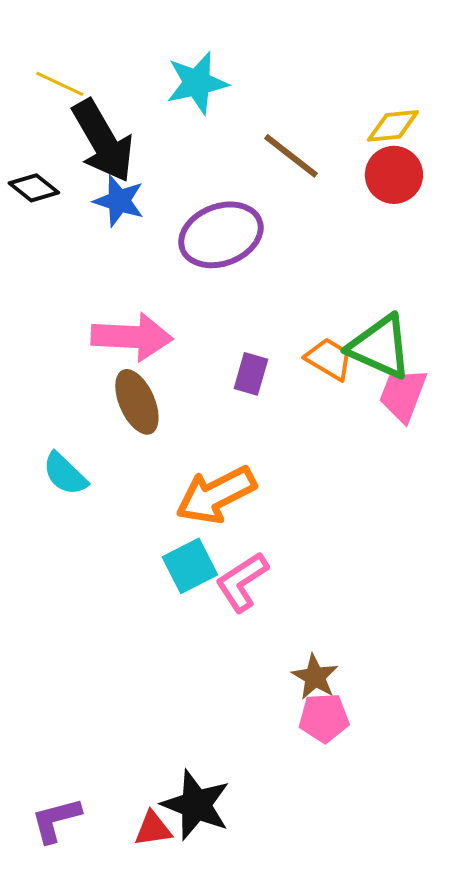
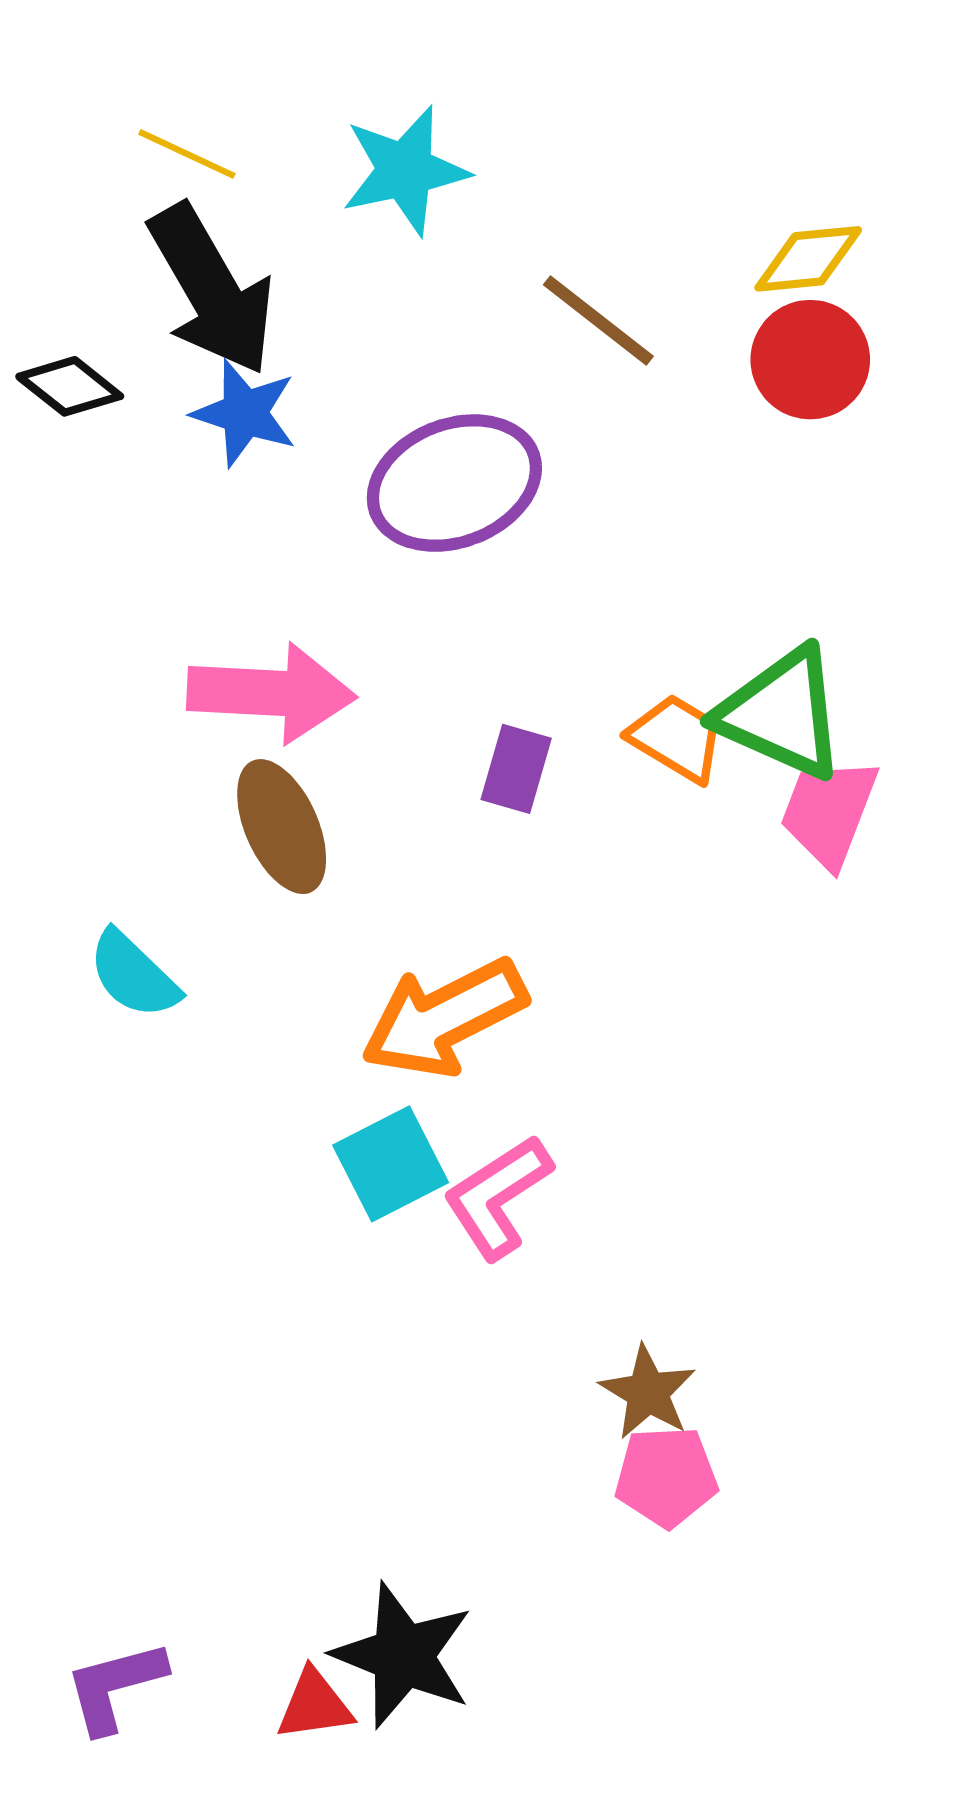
yellow line: (60, 84) -> (187, 154), moved

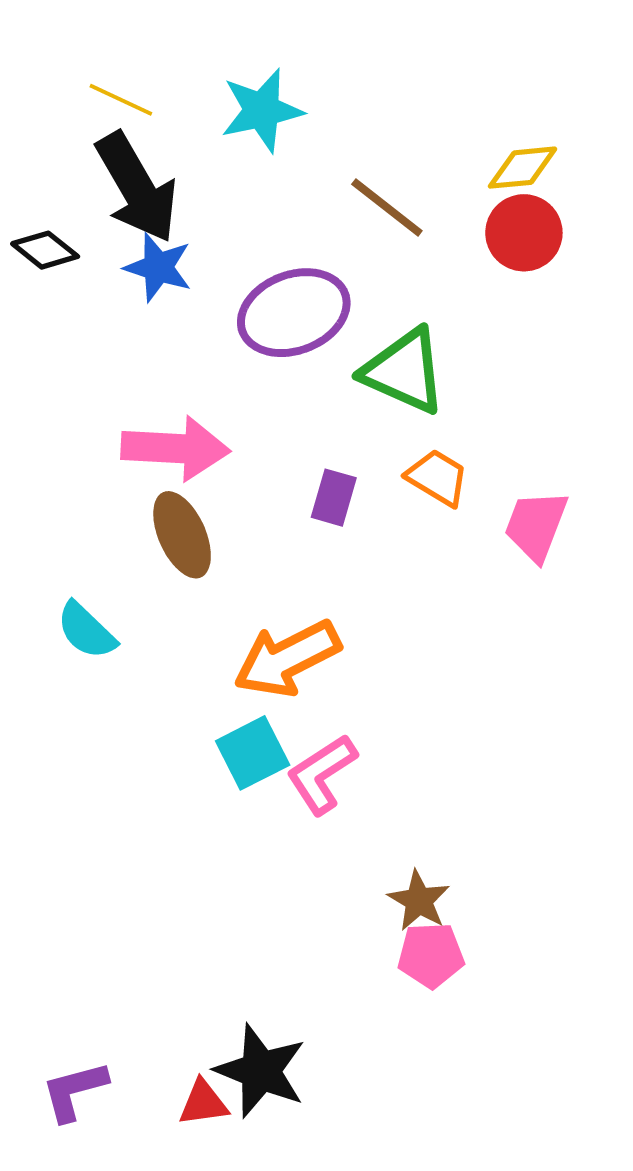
green triangle: (781, 713) -> (404, 371), moved

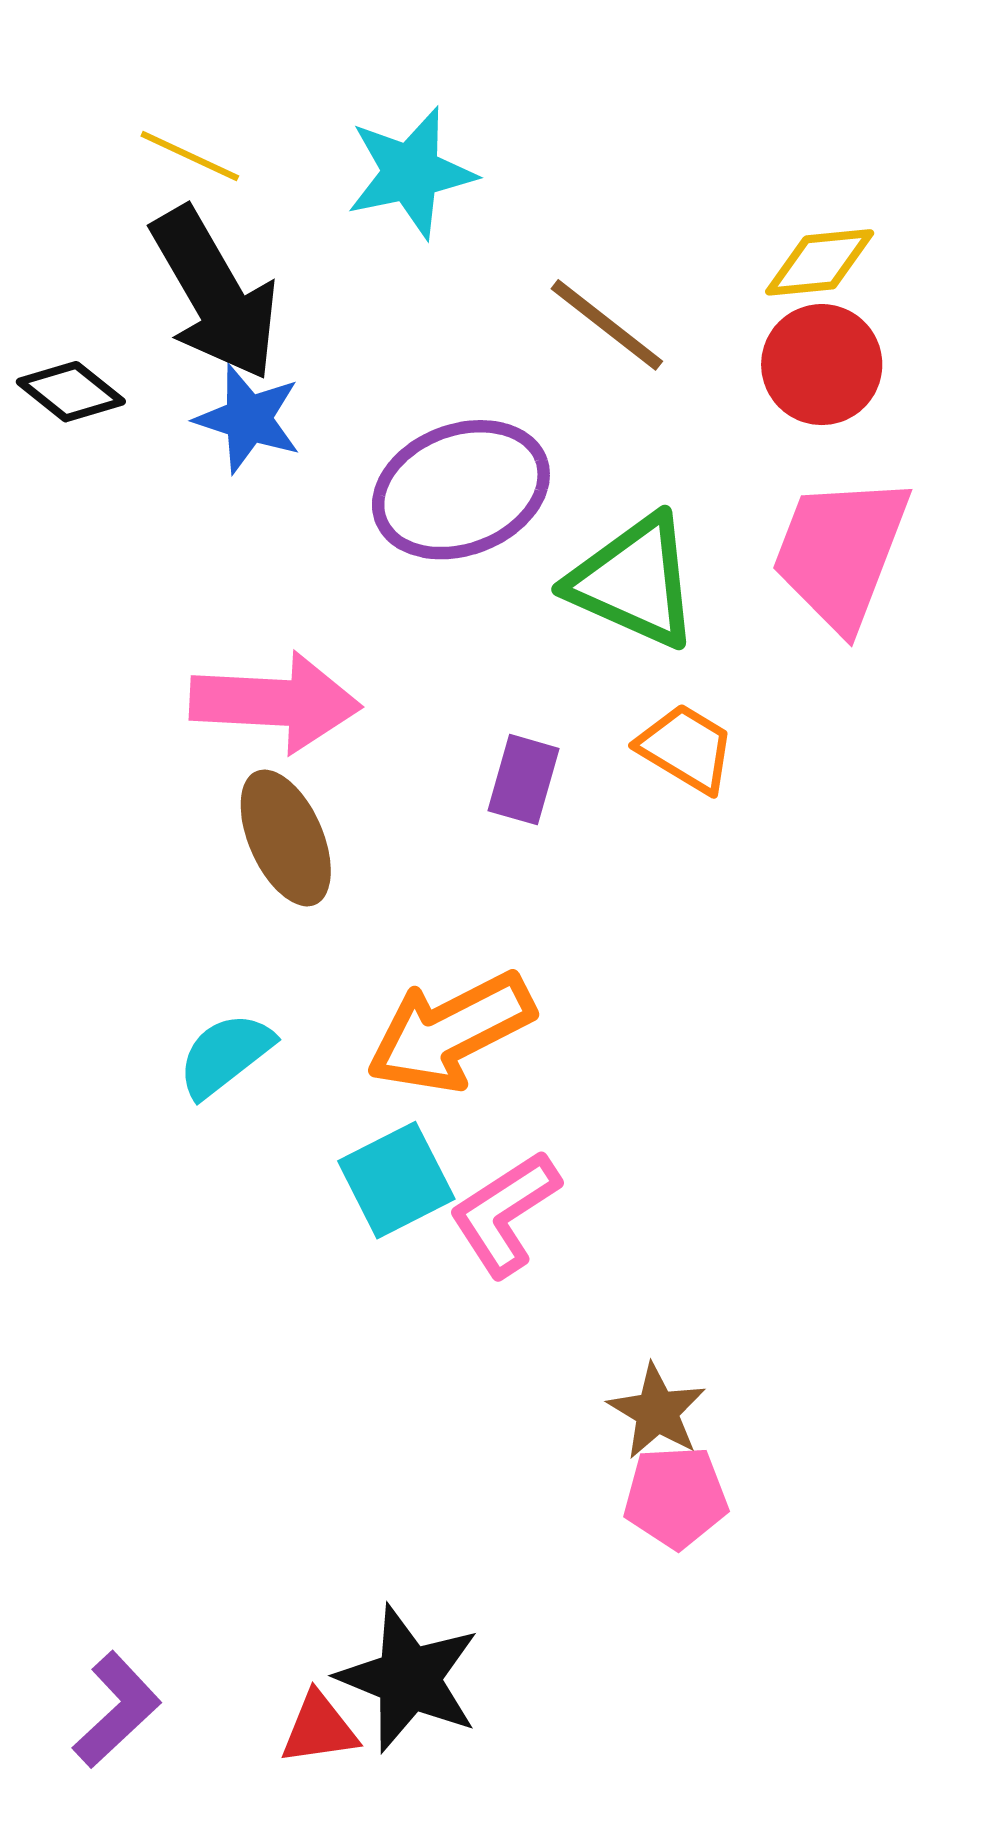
pink trapezoid: (536, 525) -> (840, 552), moved, size x1.4
cyan semicircle: (86, 631) -> (225, 1055), moved, turned 98
purple L-shape: (74, 1091) -> (117, 1710), turned 152

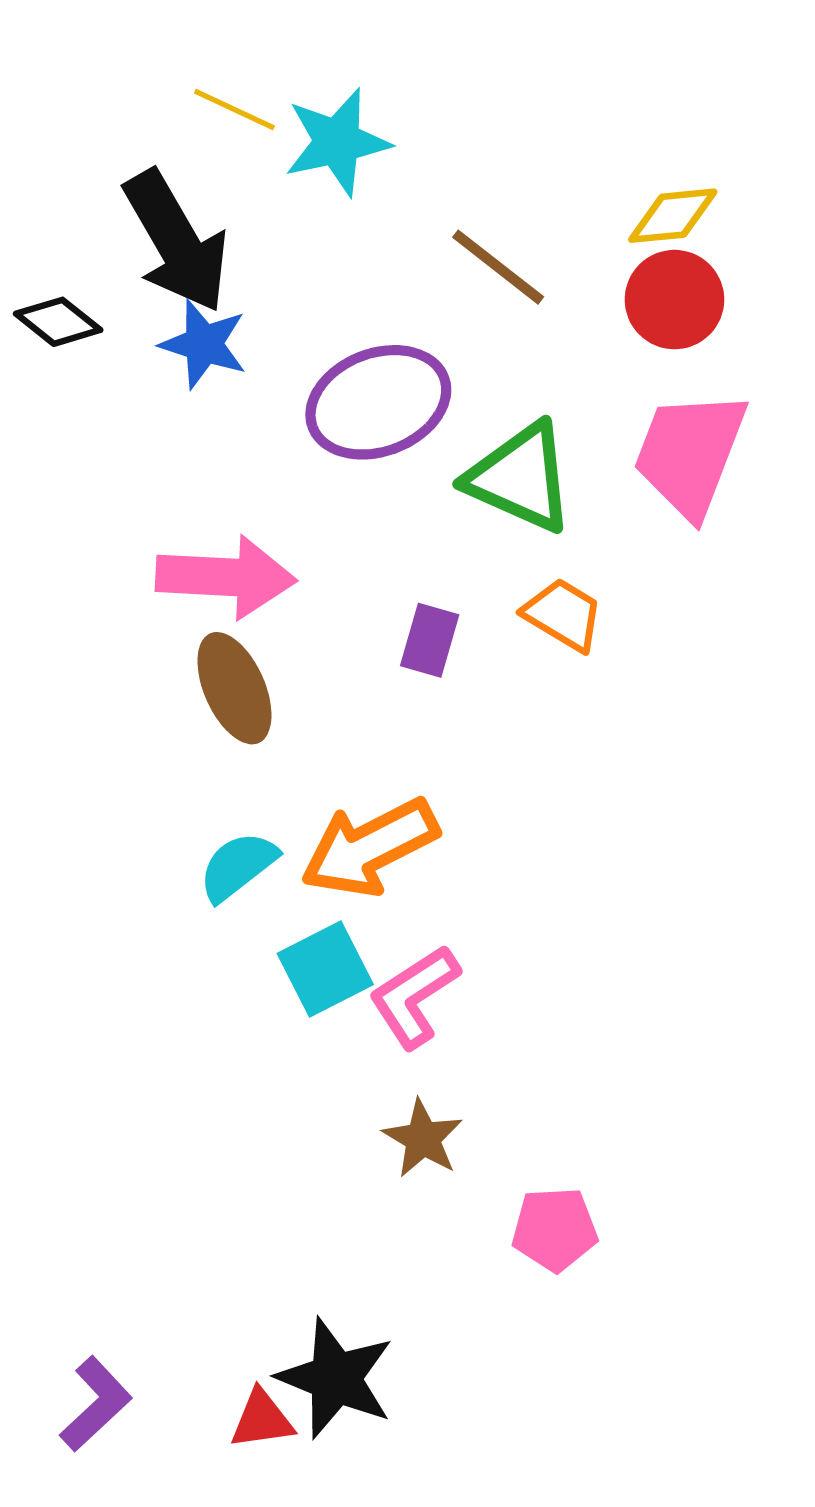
yellow line: (190, 156) -> (234, 110), moved
cyan semicircle: (225, 1055) -> (238, 866), moved
brown star: (657, 1412) -> (423, 1138), moved

